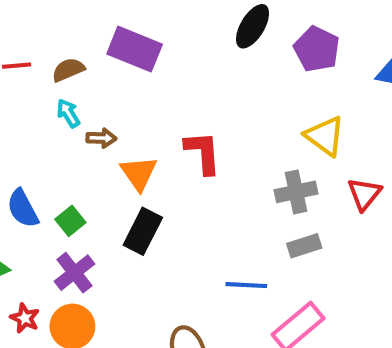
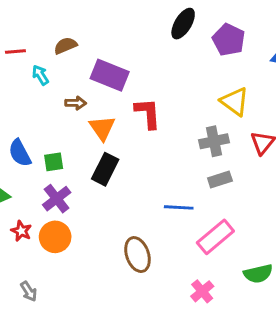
purple rectangle: (135, 49) -> (110, 75), moved
brown semicircle: (68, 70) -> (65, 46), moved
cyan arrow: (68, 113) -> (40, 75), moved
green square: (70, 221) -> (54, 162), turned 30

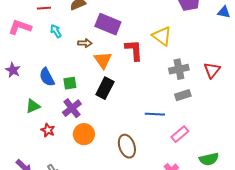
cyan arrow: (40, 75) -> (56, 31), moved
yellow triangle: (235, 102) -> (162, 36), moved
orange circle: (55, 237) -> (84, 134), moved
pink rectangle: (215, 237) -> (180, 134), size x0.7

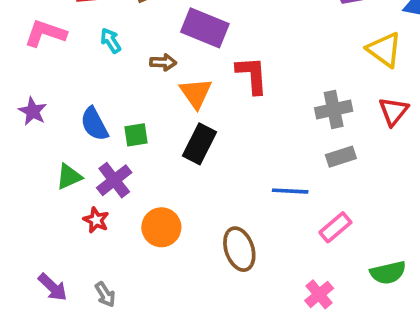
yellow triangle: (162, 36) -> (384, 50), moved
purple cross: (72, 108) -> (114, 180), moved

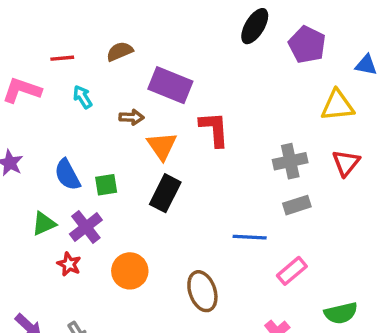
yellow triangle: (384, 50) -> (337, 105), turned -42

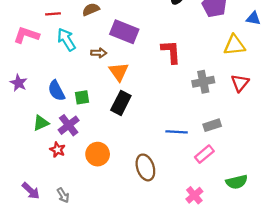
cyan arrow: (83, 97) -> (66, 39), size x1.5
red L-shape: (214, 129) -> (171, 52), moved
gray rectangle: (297, 205) -> (212, 125), moved

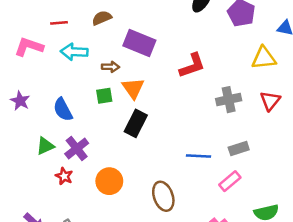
cyan arrow: (66, 39) -> (74, 52), turned -55
red L-shape: (171, 52) -> (192, 66), turned 75
green square: (82, 97) -> (104, 96), moved

